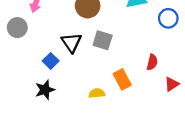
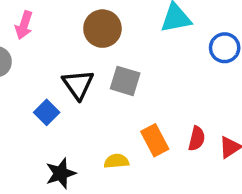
red semicircle: (152, 62) -> (197, 138), moved
black star: (45, 90) -> (61, 173), moved

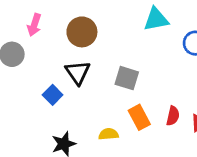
brown circle: (102, 29) -> (82, 32), moved
gray square: (125, 81) -> (127, 78), moved

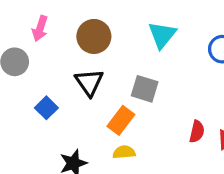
cyan triangle: (156, 19) -> (162, 35), moved, turned -40
blue square: (53, 95) -> (46, 108), moved
orange rectangle: (139, 117) -> (121, 120), moved, turned 65

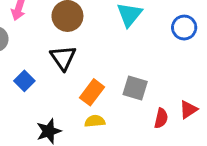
gray square: (145, 89) -> (135, 88), moved
red semicircle: (197, 132) -> (161, 118), moved

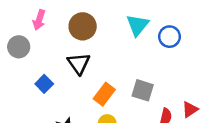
blue circle: (184, 28) -> (169, 37), moved

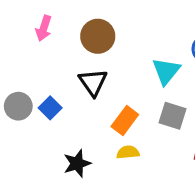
cyan triangle: (138, 25) -> (166, 71), moved
gray circle: (19, 47) -> (18, 106), moved

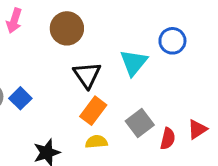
black triangle: (93, 82) -> (87, 75), moved
gray square: (172, 116) -> (140, 123), moved, turned 36

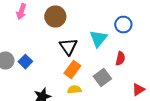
red triangle: (197, 129) -> (138, 90), moved
red semicircle: (168, 139) -> (120, 58), moved

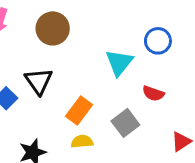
black triangle: (68, 46) -> (39, 81), moved
red semicircle: (120, 58) -> (153, 93), turned 96

